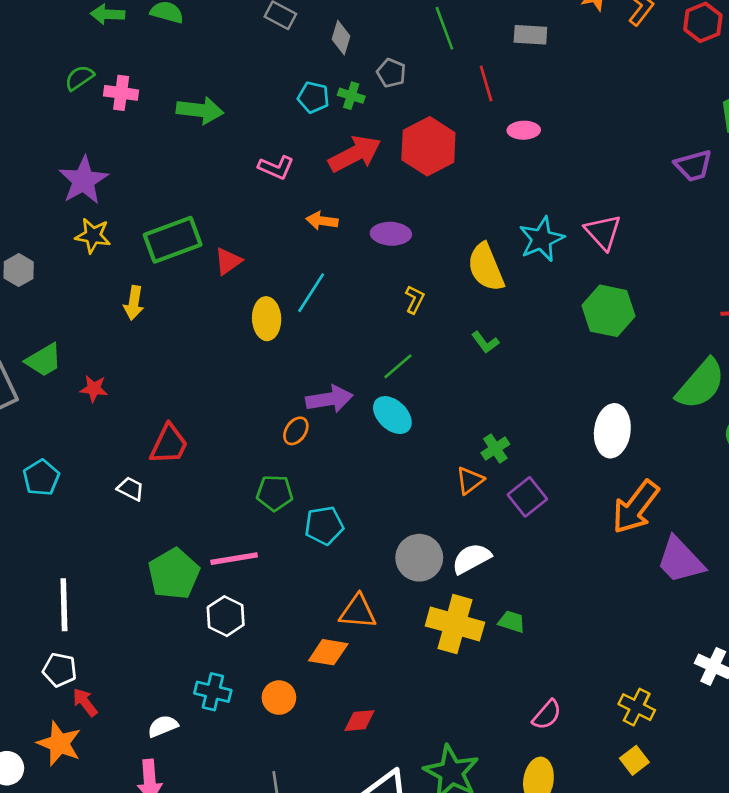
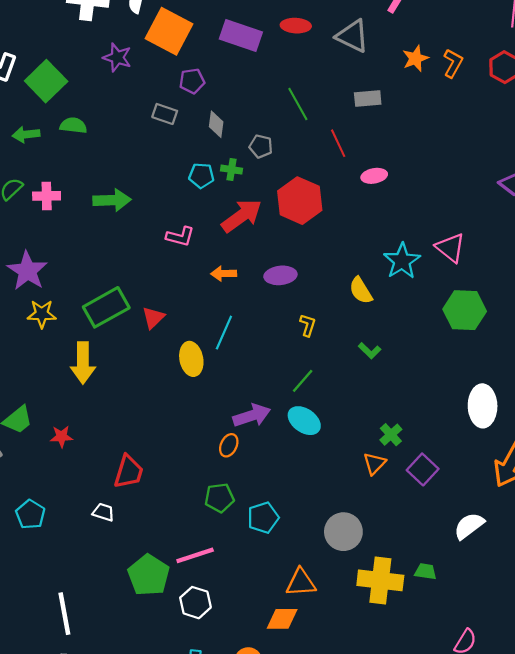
yellow semicircle: (486, 267) -> (361, 290), size x0.7
yellow arrow: (134, 303) -> (83, 363), size x1.5
white semicircle: (471, 558) -> (469, 526), moved

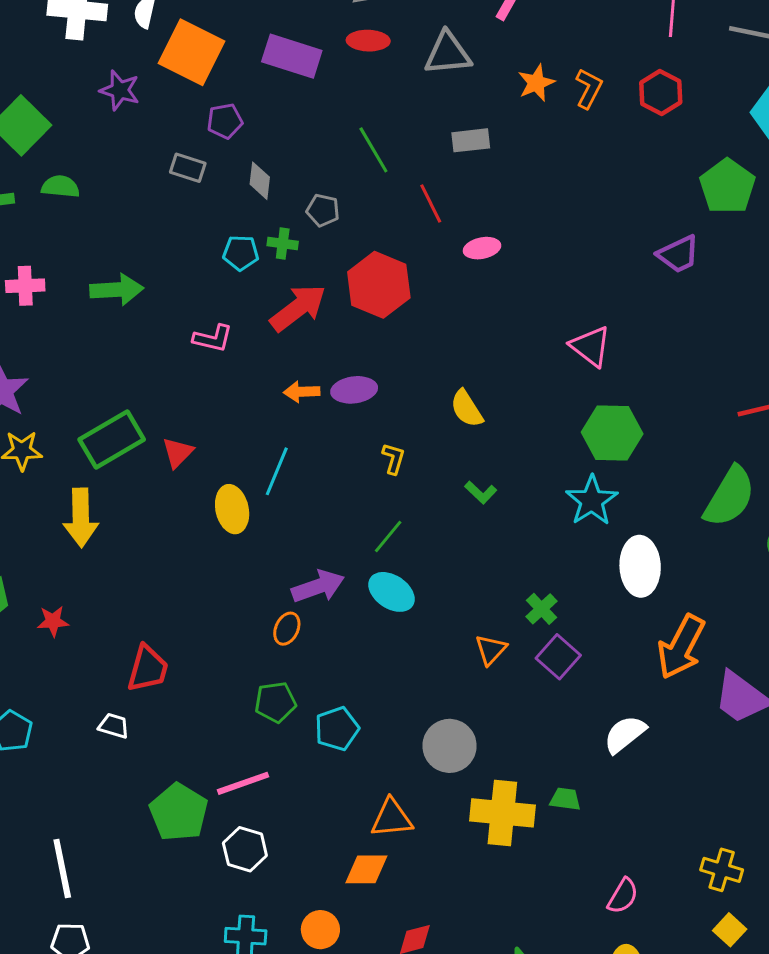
gray triangle: (352, 36) -> (448, 54), turned -30
cyan star: (402, 261) -> (592, 501), moved
orange arrow: (224, 274) -> (302, 392), moved
green cross: (391, 435) -> (541, 609), moved

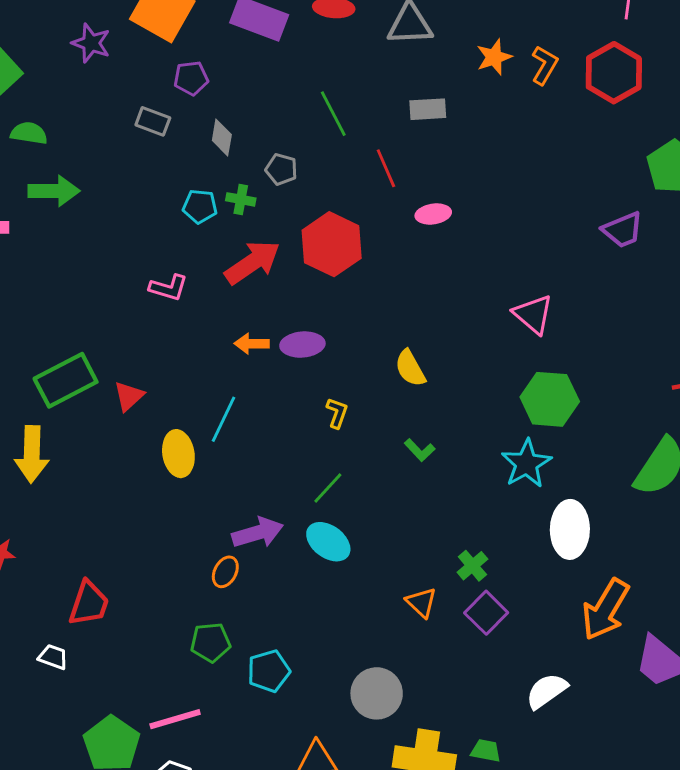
red hexagon: (661, 92) -> (614, 73), size x1.4
green arrow: (117, 290) -> (54, 191), moved
orange triangle: (491, 650) -> (421, 603), turned -32

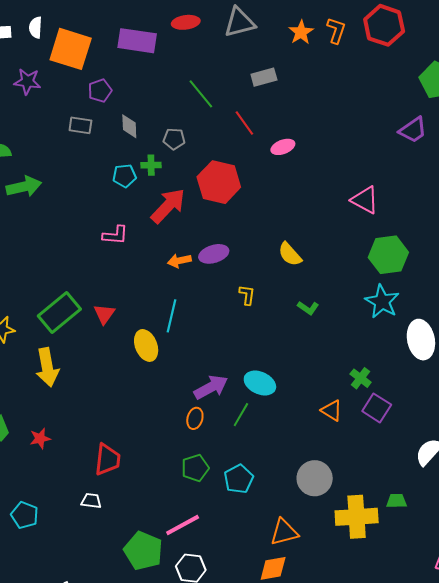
green line: (328, 488) -> (241, 415), moved

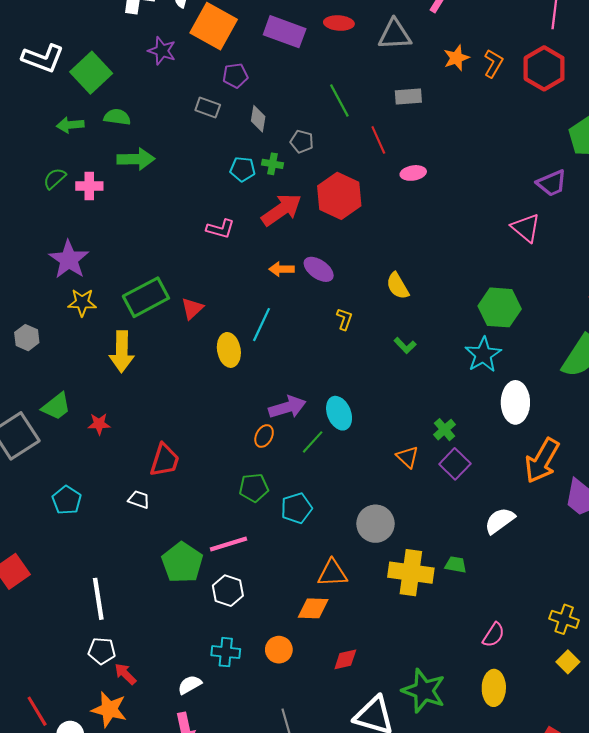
pink triangle: (365, 200) -> (526, 228), moved
purple ellipse: (214, 254) -> (319, 269), turned 40
cyan ellipse: (260, 383) -> (339, 413), turned 32

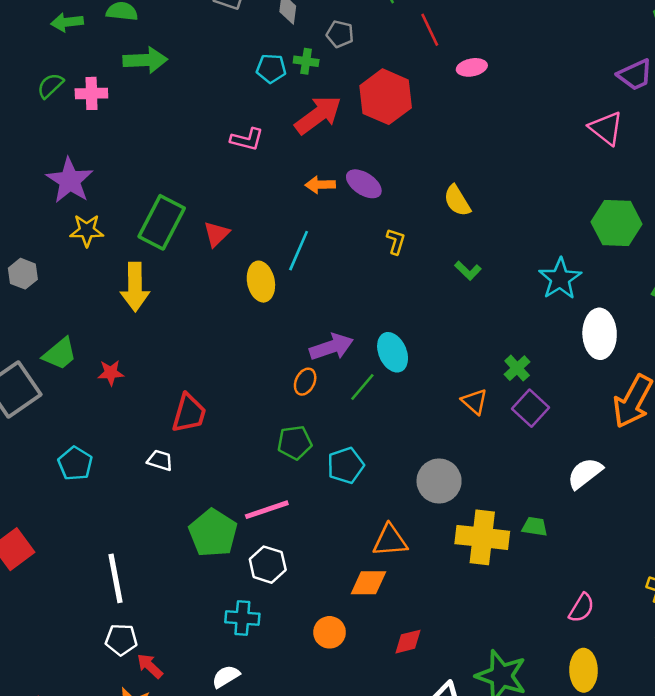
green rectangle: (146, 297) -> (162, 222), turned -33
green hexagon: (500, 307) -> (617, 223), moved
cyan cross: (226, 652) -> (242, 618), moved

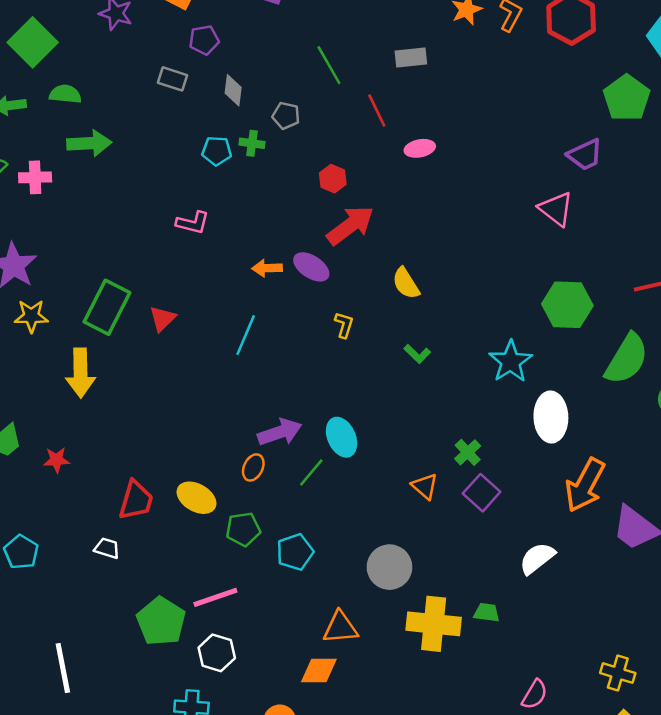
red hexagon: (386, 97) -> (333, 179), size x0.5
red arrow: (318, 115) -> (350, 225), moved
yellow ellipse: (261, 282) -> (196, 498), moved, turned -48

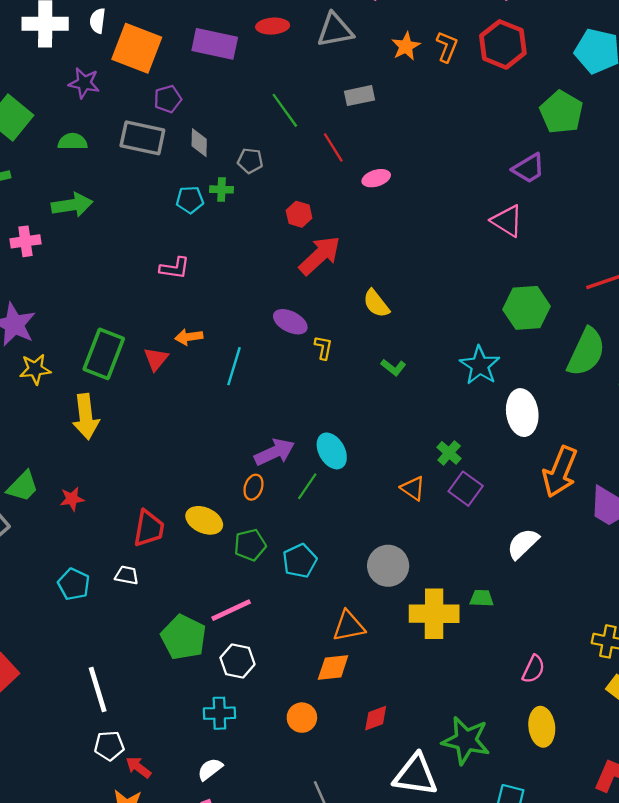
gray rectangle: (173, 79) -> (142, 138), size x1.6
green semicircle: (65, 94) -> (73, 142), moved
purple ellipse: (311, 267) -> (290, 322), moved
orange arrow: (267, 268) -> (189, 337), moved
cyan pentagon: (21, 552) -> (74, 584), moved

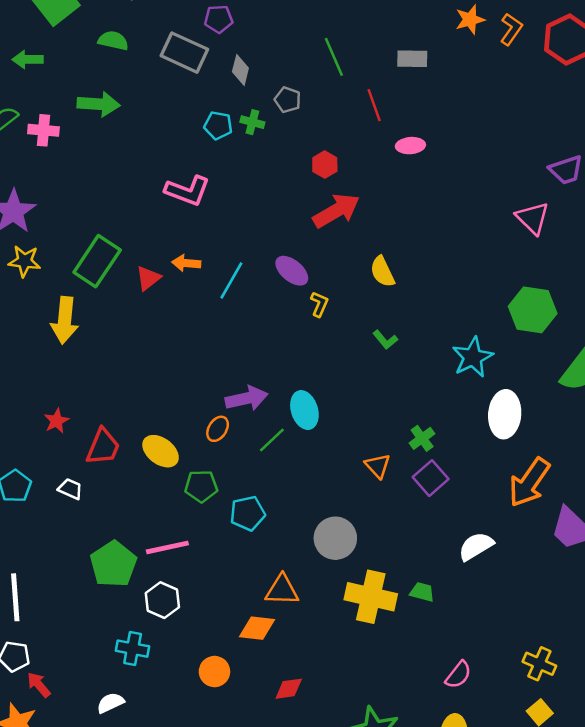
pink L-shape: (175, 268) -> (188, 191), size x1.4
cyan line: (234, 366) -> (231, 281), moved
red star: (72, 499) -> (56, 421), moved, turned -30

